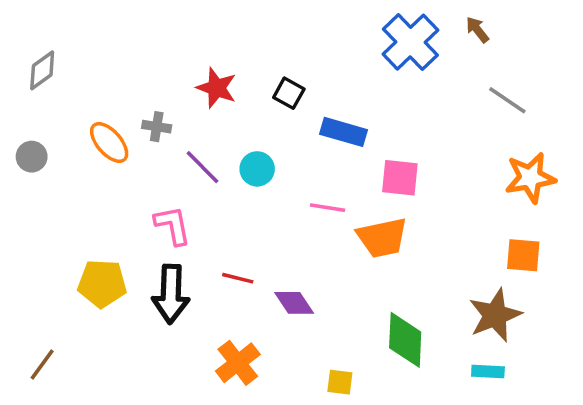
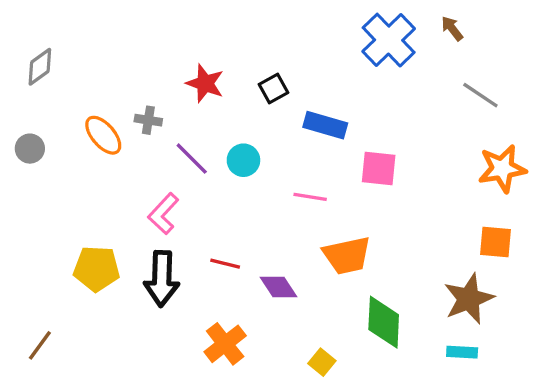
black square: (289, 93) -> (273, 88), turned 32
pink L-shape: (173, 225) -> (163, 214), turned -126
orange trapezoid: (382, 238) -> (347, 255), moved
yellow square: (340, 382) -> (322, 362), turned 32

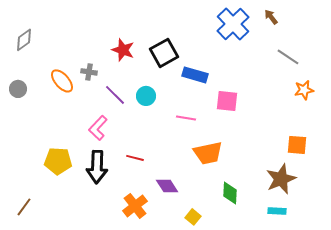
black square: (273, 88) -> (164, 53), size x1.6
orange star: (502, 169) -> (304, 90), moved, size x0.7
purple diamond: (279, 287) -> (167, 186), moved
green diamond: (384, 322) -> (230, 193), size x0.7

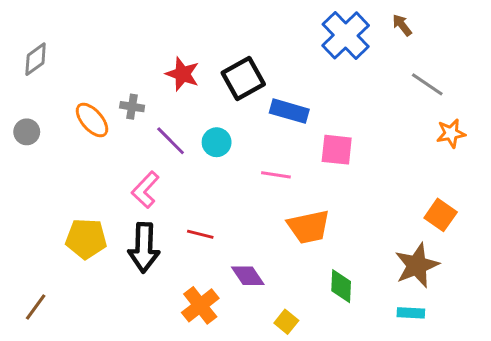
orange square: (297, 145) -> (441, 215), turned 30

